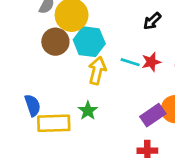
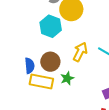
brown circle: (55, 42) -> (50, 62), moved
cyan hexagon: (89, 42) -> (51, 26), moved

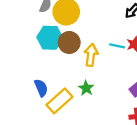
brown circle: (50, 62) -> (69, 42), moved
yellow rectangle: (41, 82) -> (59, 101), turned -35

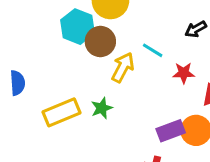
cyan line: (117, 46) -> (153, 50), moved
blue semicircle: (41, 88) -> (17, 83), moved

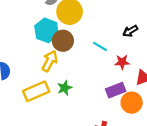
yellow arrow: (123, 67) -> (50, 61), moved
purple rectangle: (171, 131) -> (116, 90), moved

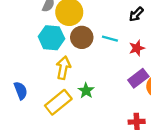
brown circle: (63, 41) -> (82, 37), moved

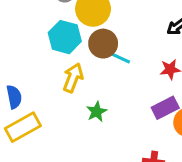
cyan line: (110, 39) -> (120, 58), moved
yellow rectangle: (58, 102) -> (23, 127), moved

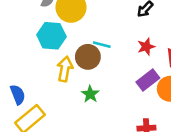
brown circle: (103, 44) -> (88, 57), moved

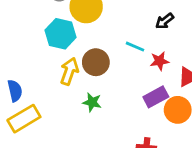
cyan line: (102, 45) -> (135, 47), moved
green star: (90, 94) -> (92, 102), turned -30

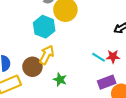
cyan line: (135, 47) -> (99, 57), moved
brown circle: (96, 62) -> (32, 67), moved

